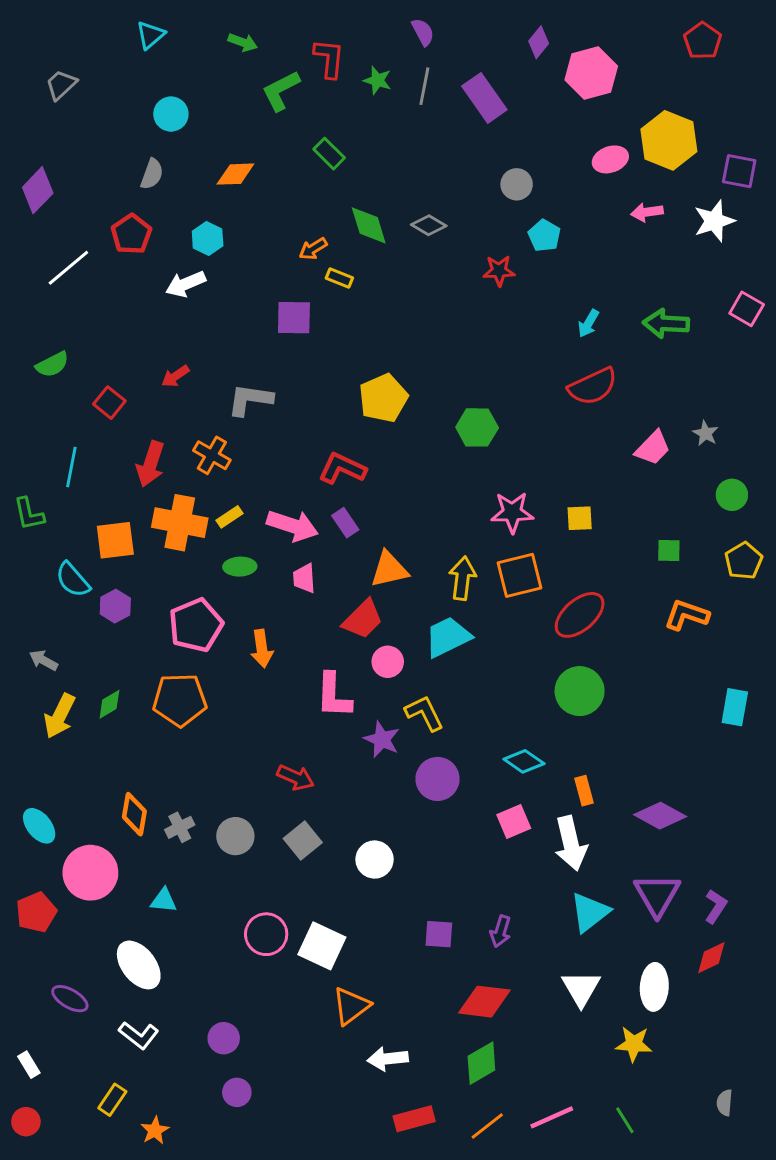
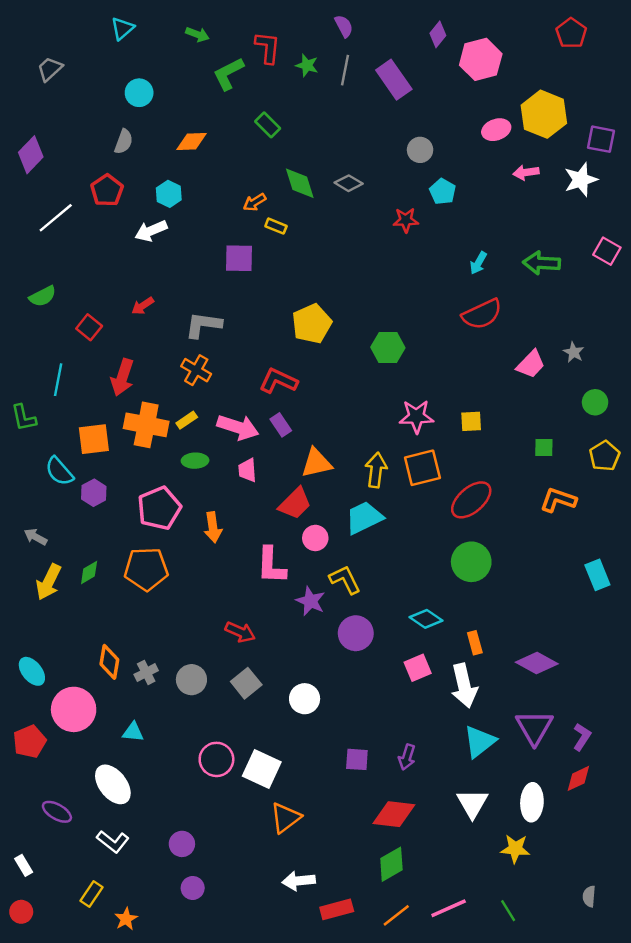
orange cross: (212, 455) -> (196, 370), moved
cyan rectangle: (735, 707) -> (597, 575), turned -32
white arrow: (388, 1059) -> (299, 881), moved

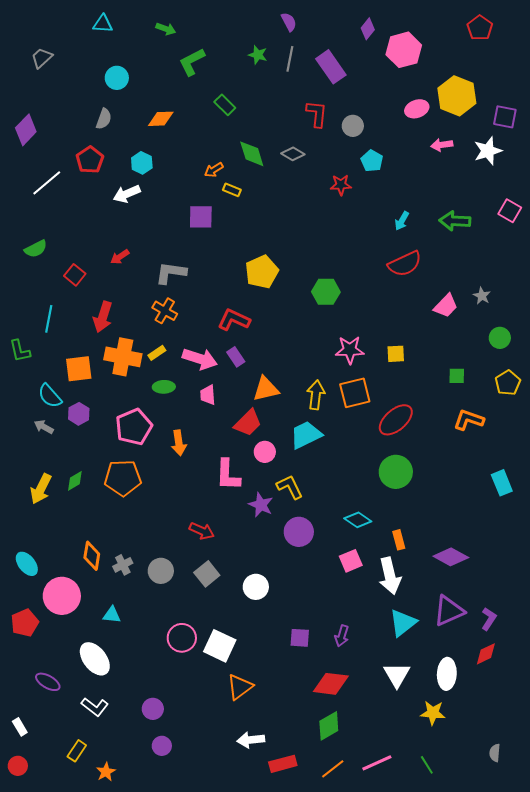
cyan triangle: (122, 28) -> (103, 24), turned 45
red L-shape: (268, 47) -> (317, 114), moved
gray arrow: (35, 537) -> (44, 427), moved
purple triangle: (534, 727) -> (449, 611), turned 36

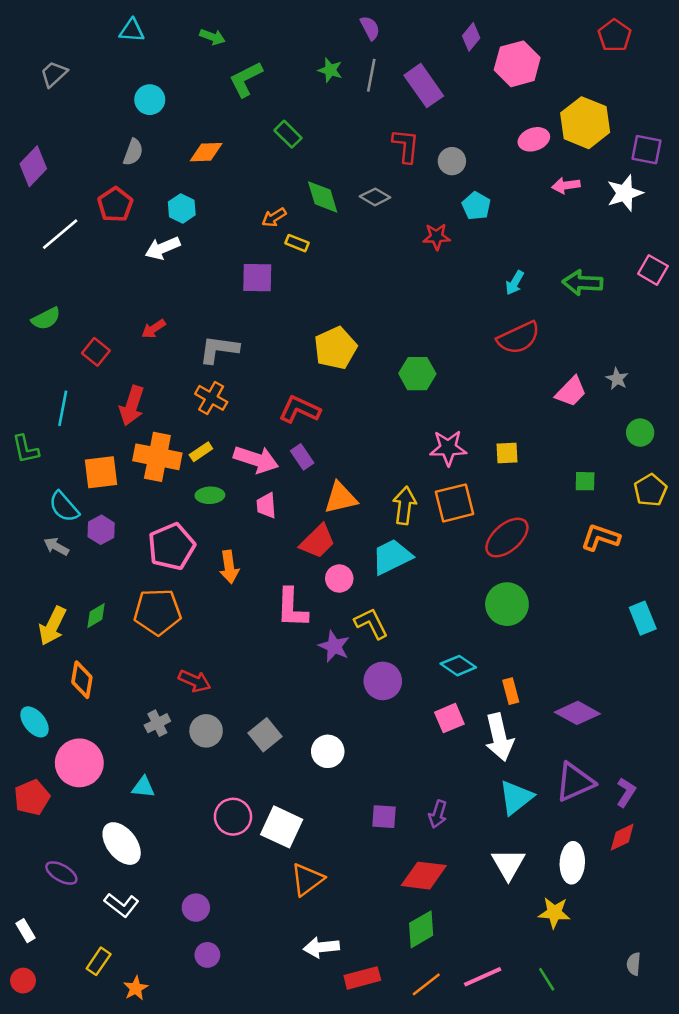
red arrow: (202, 531) -> (195, 681), moved
orange diamond: (92, 556) -> (82, 680), moved

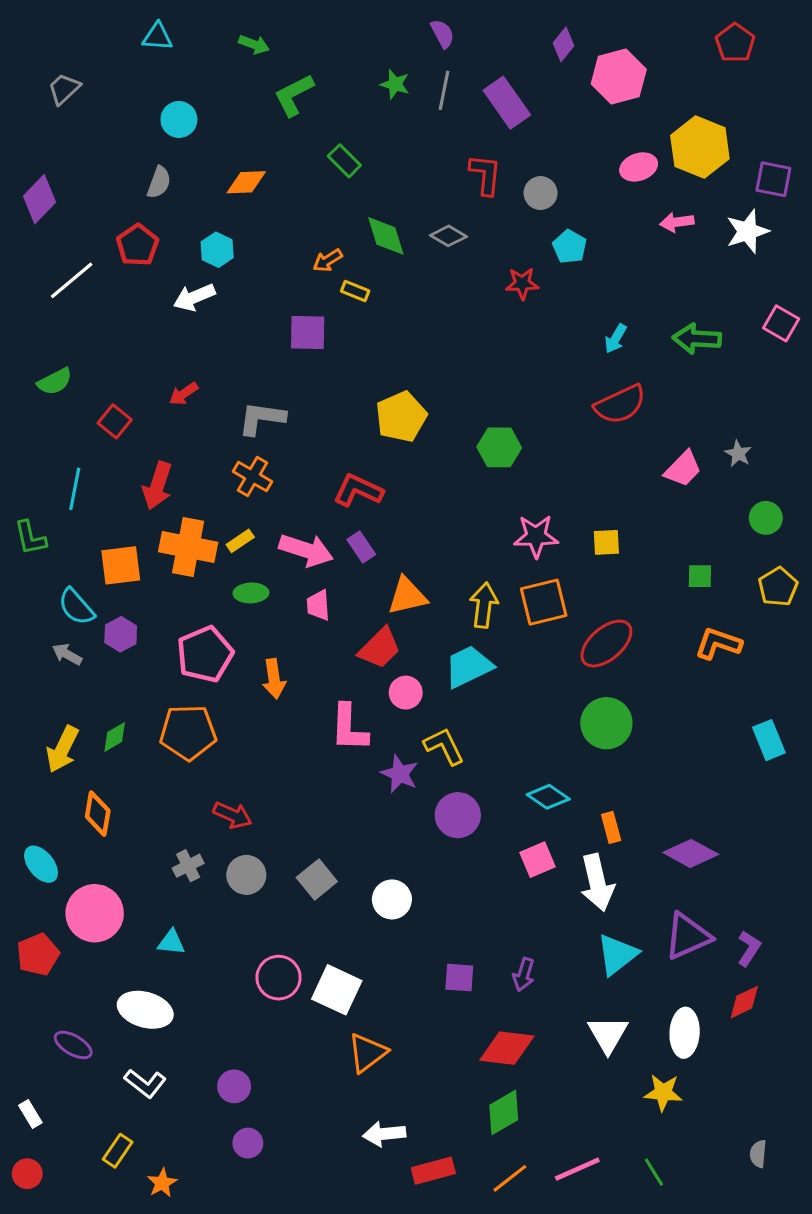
white ellipse: (122, 844) -> (145, 1010), turned -36

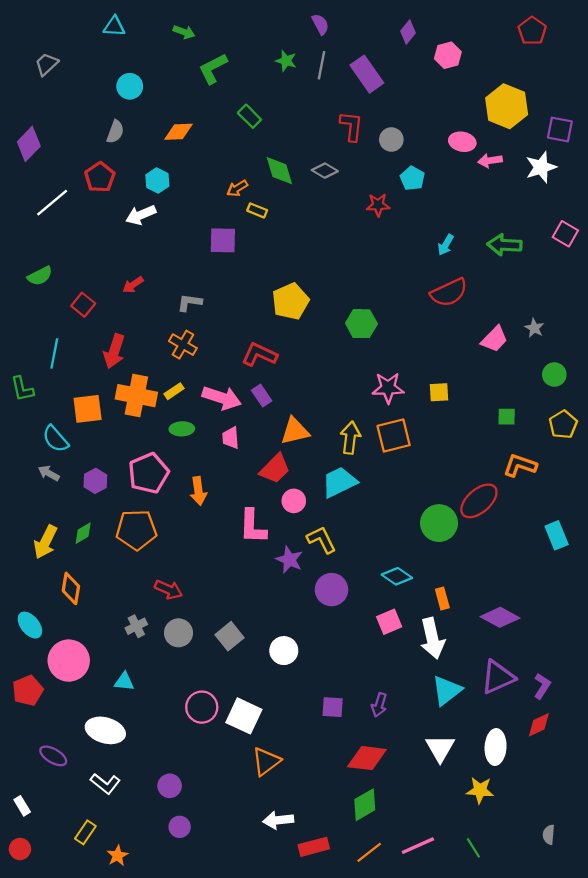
pink hexagon: (619, 77) -> (448, 55), size x0.7
pink ellipse: (639, 167) -> (462, 142), moved, turned 30
gray L-shape: (262, 418) -> (190, 302), size x0.7
purple hexagon: (121, 634) -> (95, 481), moved
red ellipse: (606, 644) -> (479, 501), moved

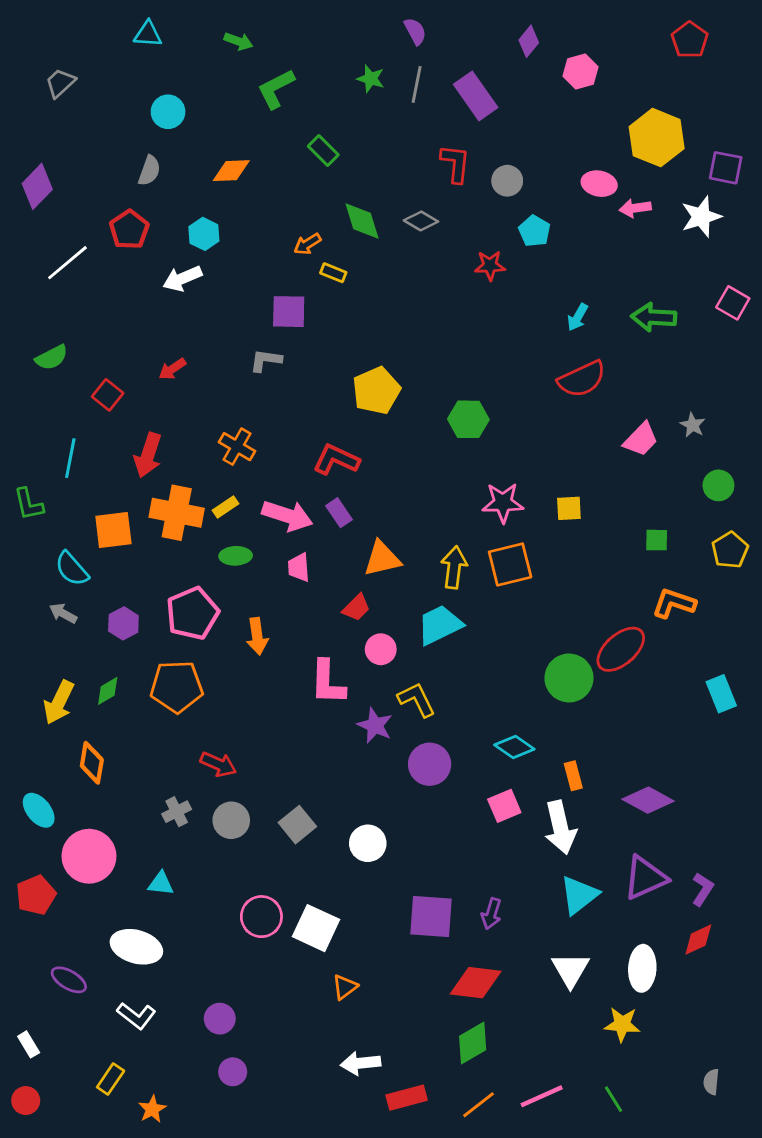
gray L-shape: (190, 302) -> (266, 360), moved
red trapezoid: (275, 469) -> (356, 608), size x0.7
purple square: (333, 707) -> (431, 917), size x1.6
orange triangle: (266, 761) -> (345, 987), size x0.7

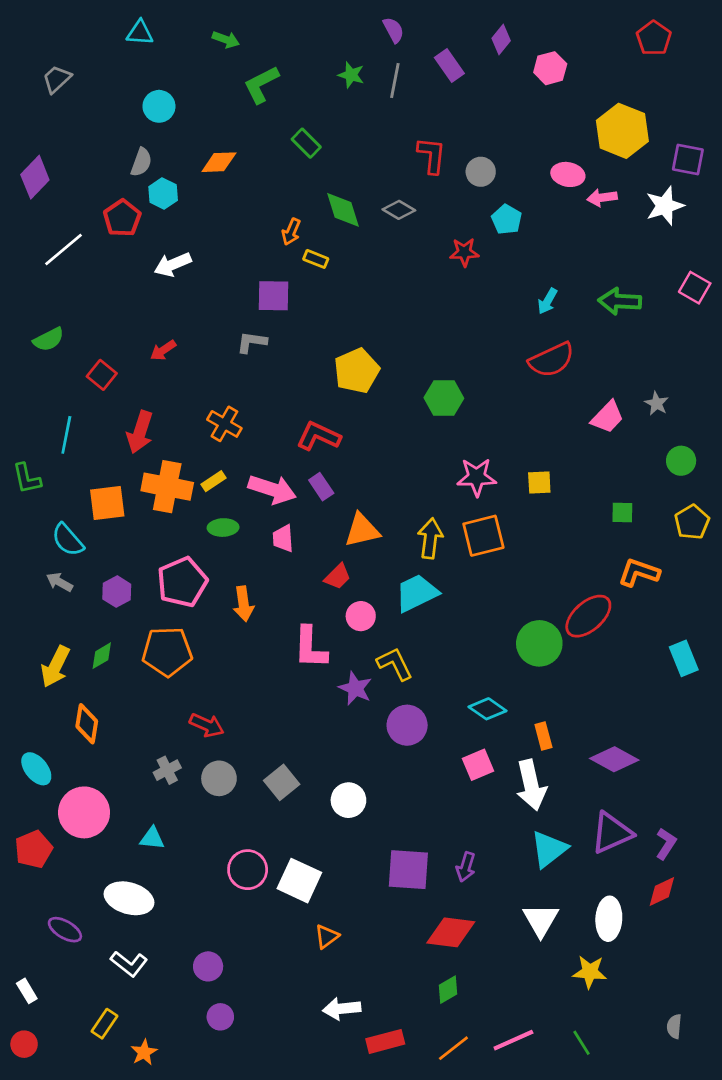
purple rectangle: (476, 96) -> (449, 65), moved, size x0.7
cyan hexagon: (204, 234) -> (163, 194), moved
orange arrow: (307, 244) -> (291, 232), turned -35
green diamond: (473, 1043) -> (448, 990), size x0.7

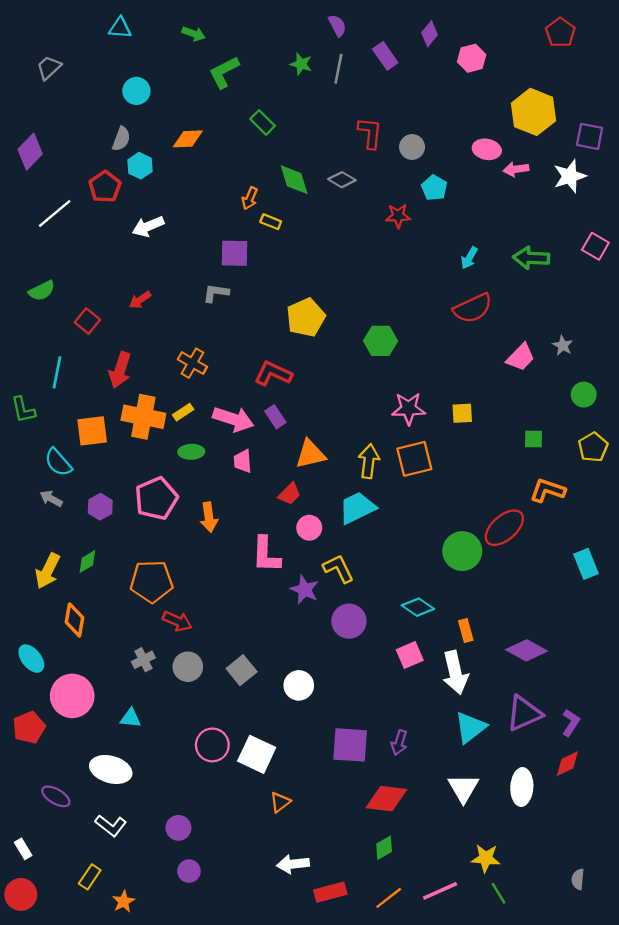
orange pentagon: (167, 652) -> (152, 581), moved
yellow star: (590, 972) -> (486, 858), moved
red circle: (24, 1044) -> (21, 894), size x1.4

